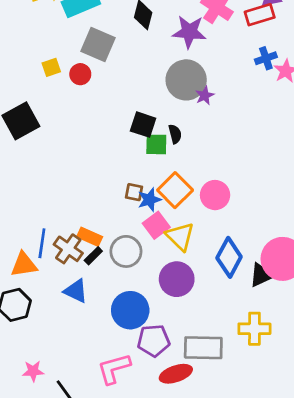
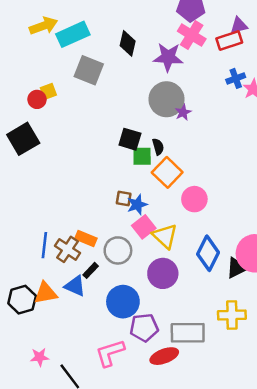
red circle: (80, 74) -> (37, 99), moved
orange square: (175, 190) -> (167, 172), moved
black rectangle: (93, 256) -> (91, 270), moved
orange triangle: (24, 265) -> (46, 293), moved

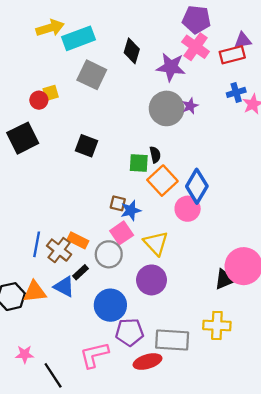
purple star: (183, 112) -> (190, 106), moved
black square: (130, 139) -> (87, 146), moved
pink square: (144, 227) -> (122, 233), moved
blue diamond: (208, 253) -> (197, 186), moved

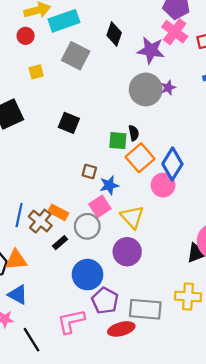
red circle: (39, 100) -> (26, 36), moved
brown square: (118, 203) -> (89, 171), moved
blue triangle: (64, 287) -> (18, 295), moved
purple pentagon: (130, 332) -> (105, 301), turned 30

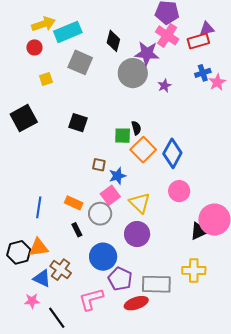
gray circle: (146, 89) -> (133, 73), moved
pink circle: (163, 185) -> (179, 191), moved
brown cross: (40, 221) -> (61, 270), moved
black rectangle: (60, 243) -> (77, 230), turned -72

